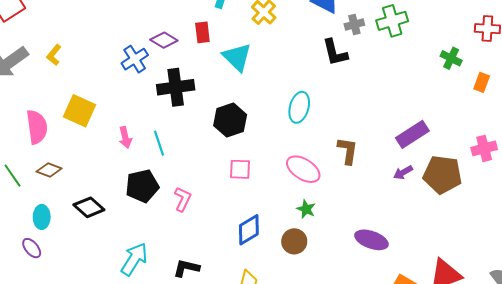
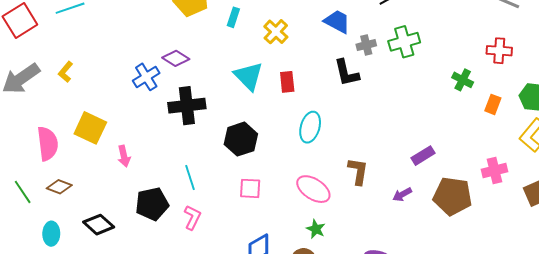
red rectangle: (202, 32) -> (287, 82), moved
purple rectangle: (412, 134) -> (423, 156), size x0.7
pink arrow: (125, 137) -> (124, 156), moved
cyan line: (159, 143) -> (190, 178), moved
purple arrow: (403, 172) -> (402, 194), moved

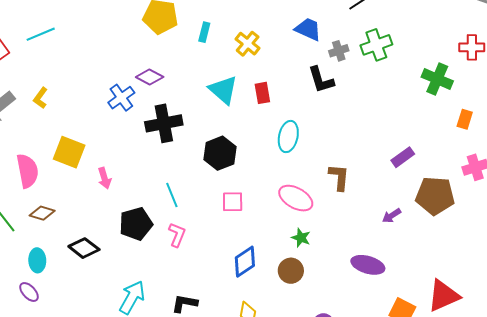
green cross: (463, 80) -> (437, 79), size x1.4
orange rectangle: (493, 104) -> (465, 119), moved
purple arrow: (402, 194) -> (392, 216), moved

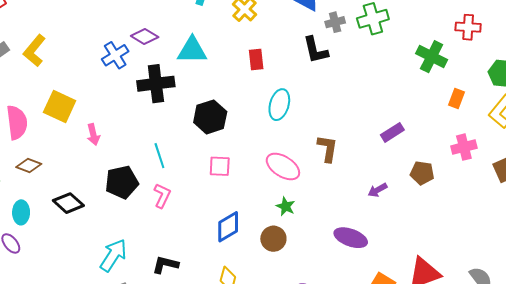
cyan triangle: (223, 90) -> (192, 50), moved, turned -44
yellow L-shape: (40, 98) -> (34, 51), size x1.5
brown pentagon: (435, 196) -> (422, 173), size x0.6

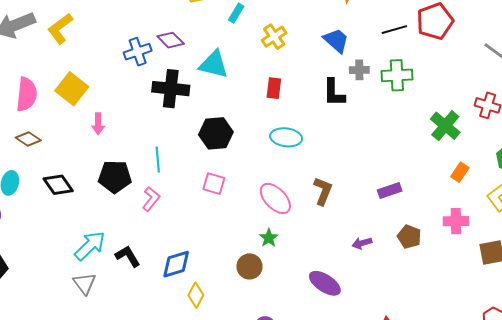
cyan ellipse: (279, 105) -> (286, 137), turned 68
blue diamond: (228, 227) -> (176, 264), moved
black L-shape: (165, 265) -> (128, 256), moved, turned 32

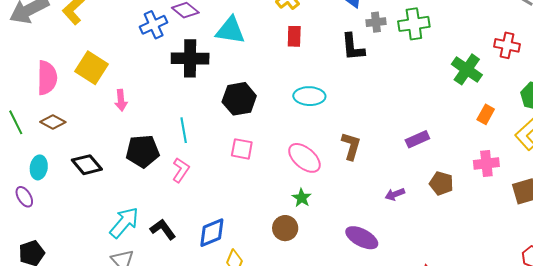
red rectangle: (274, 88) -> (294, 36), moved

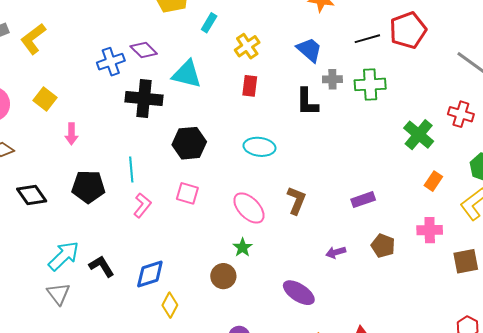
yellow square: (91, 68) -> (45, 99), size x0.7
pink L-shape: (181, 170) -> (142, 205), moved

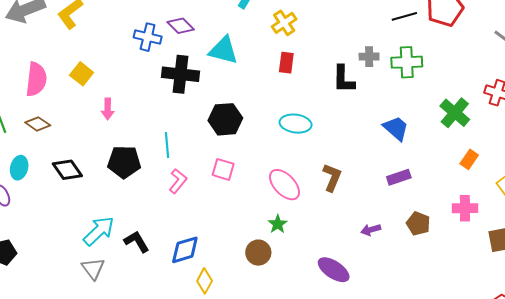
blue trapezoid: (309, 50) -> (396, 128), moved
blue cross: (111, 62) -> (148, 37), turned 32

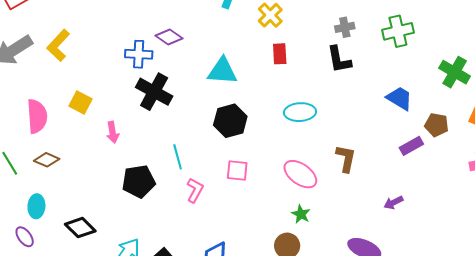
cyan triangle: (223, 50) -> (222, 71), moved
gray cross: (369, 57) -> (345, 27), moved
black cross: (181, 74) -> (154, 92), moved, turned 33
black diamond: (67, 170) -> (80, 228), moved
brown pentagon: (418, 224) -> (437, 125), moved

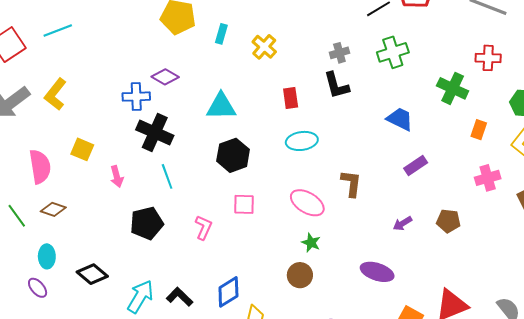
red rectangle: (280, 54) -> (291, 98), moved
brown pentagon: (437, 125) -> (448, 221), moved
cyan line: (178, 157) -> (167, 176), moved

